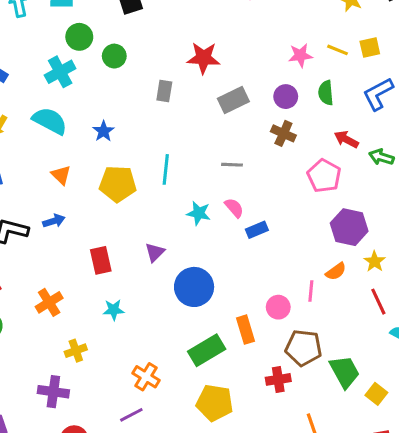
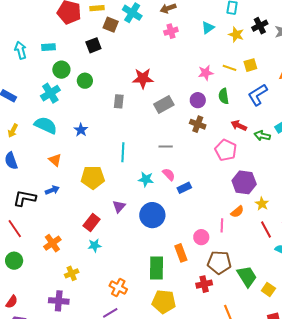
yellow pentagon: (118, 184) -> (93, 177), moved
red rectangle: (101, 260) -> (92, 223), moved, turned 54
blue circle: (194, 287) -> (152, 215), moved
green rectangle: (207, 350) -> (156, 268), turned -55

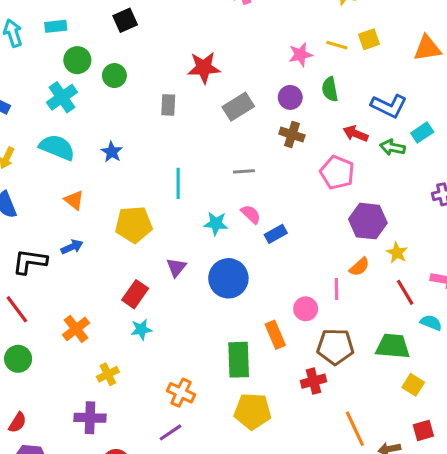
blue L-shape: (258, 95) -> (389, 106), moved, turned -120
green trapezoid: (247, 276) -> (393, 346), moved, turned -50

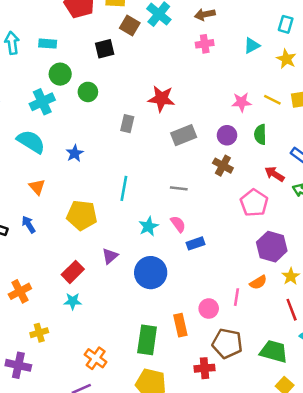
cyan star: (216, 223) -> (148, 226), turned 30
blue arrow: (72, 247) -> (29, 224), turned -108

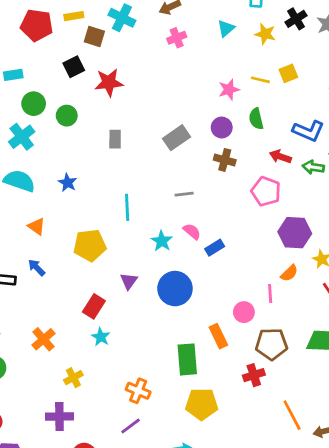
red star: (161, 99) -> (109, 83), moved
cyan star: (73, 301) -> (101, 337), turned -30

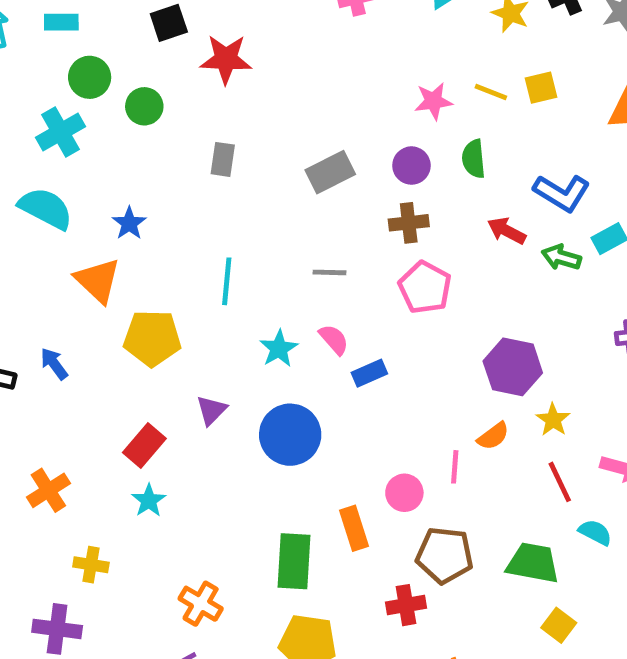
brown cross: (225, 160) -> (409, 223), turned -30
pink pentagon: (266, 191) -> (425, 287), moved
orange triangle: (37, 226) -> (98, 280), moved, size x1.5
yellow cross: (73, 378) -> (91, 565), turned 30

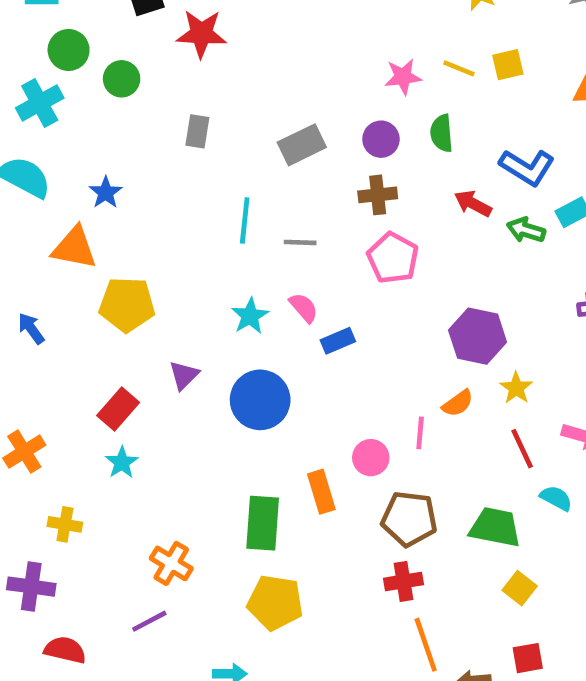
orange triangle: (98, 280) -> (74, 248), turned -33
cyan line: (227, 281) -> (245, 221), moved
red cross: (406, 605) -> (404, 581), moved

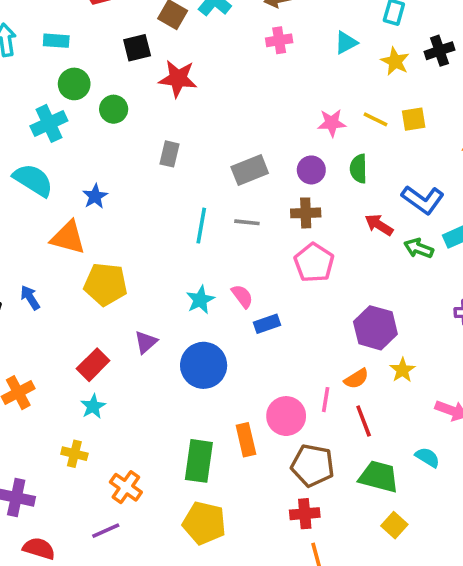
gray line: (300, 242) -> (247, 222), moved
red line: (522, 449) -> (364, 421), moved
pink circle: (371, 458) -> (286, 416), size x1.4
yellow cross: (65, 524) -> (74, 454), moved

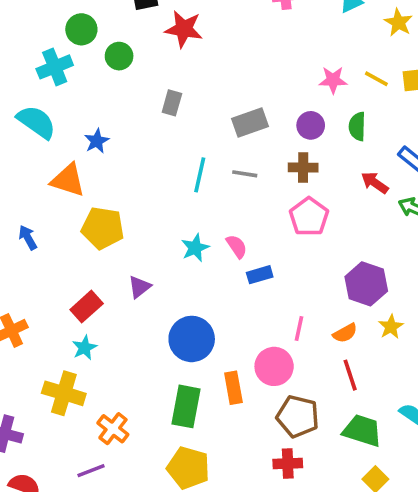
blue circle: (204, 365) -> (192, 339), moved
pink line: (326, 400) -> (299, 329), moved
yellow cross: (74, 454) -> (64, 393), size x1.6

